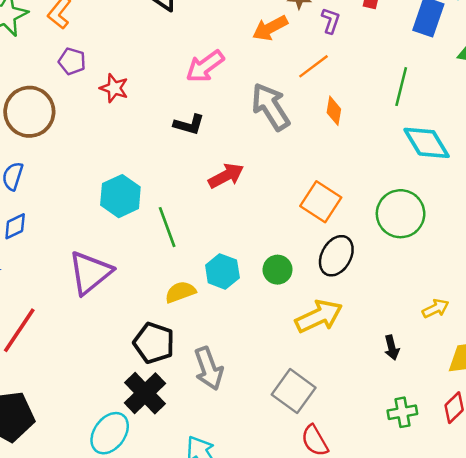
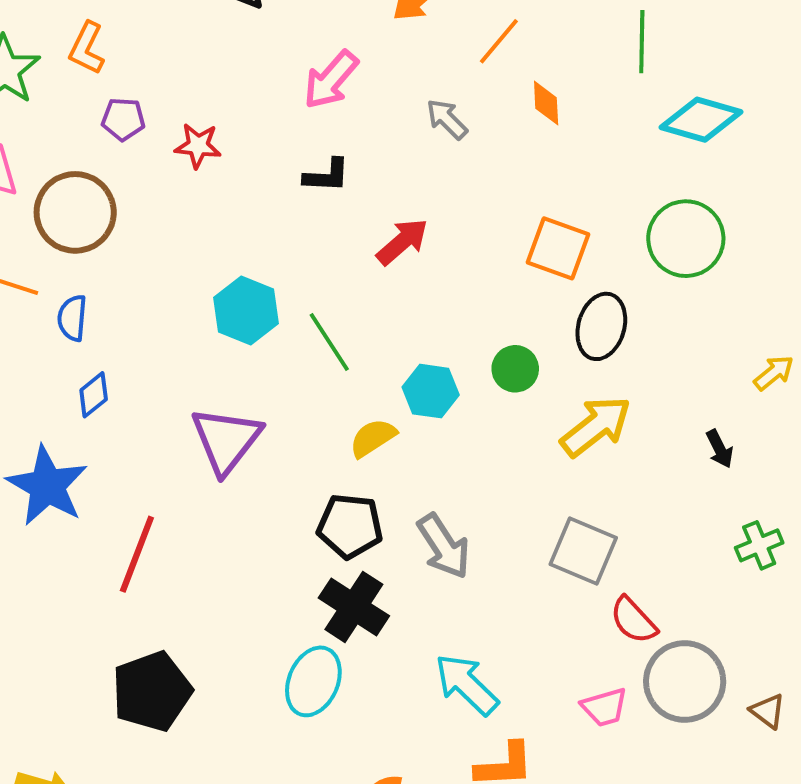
gray arrow: (271, 107) -> (447, 119), size x0.6
cyan diamond: (427, 143) -> (701, 120), turned -30

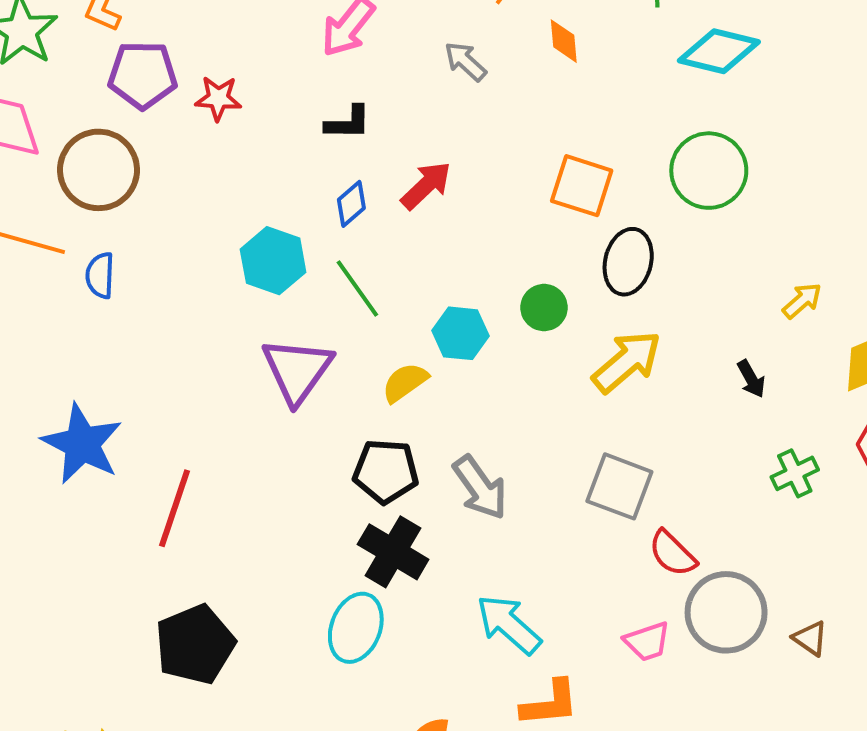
purple pentagon: (123, 119) -> (143, 75), size x1.6
blue diamond: (94, 395) -> (351, 204), moved
purple triangle: (226, 440) -> (297, 370), moved

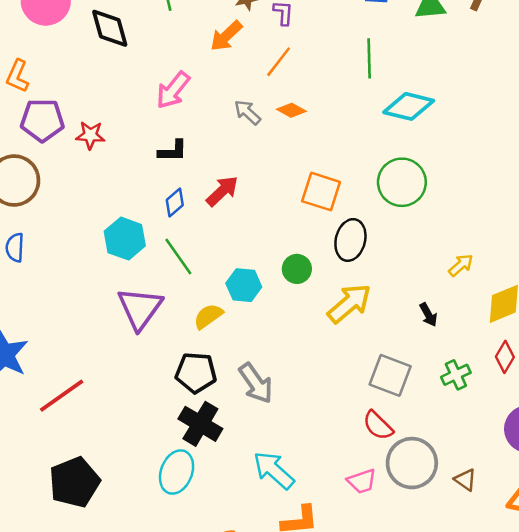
orange diamond: (564, 41) -> (291, 110), moved, turned -56
gray square: (619, 486) -> (390, 375), moved
red line: (174, 508) -> (62, 396), turned 36

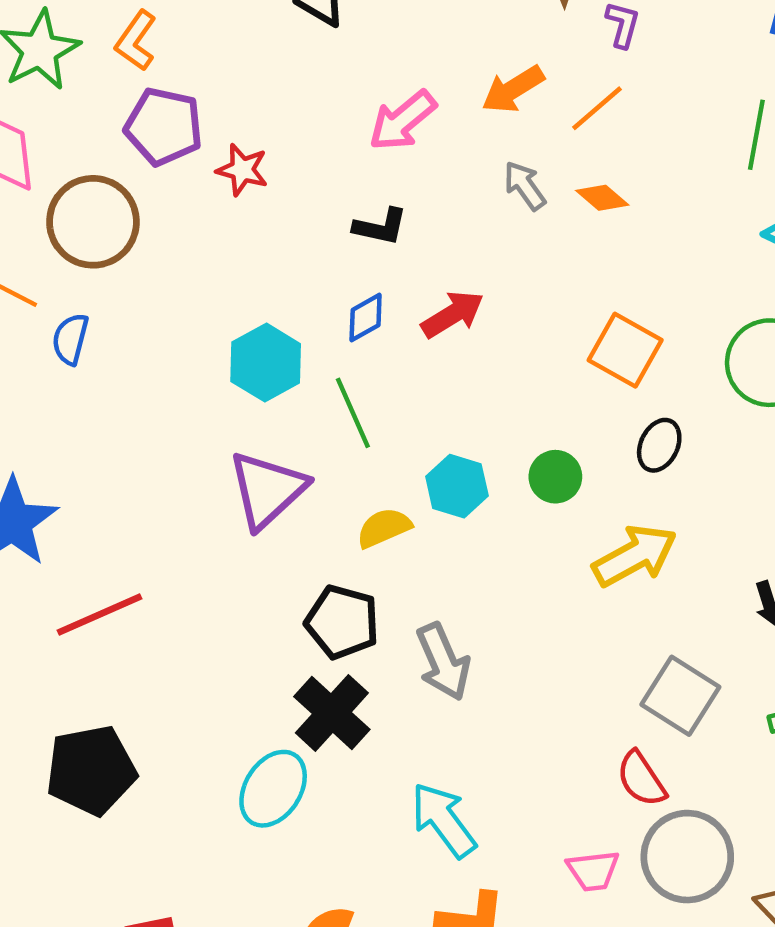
orange arrow: (226, 36) -> (513, 89), moved
black ellipse: (350, 240) -> (659, 445), size x0.7

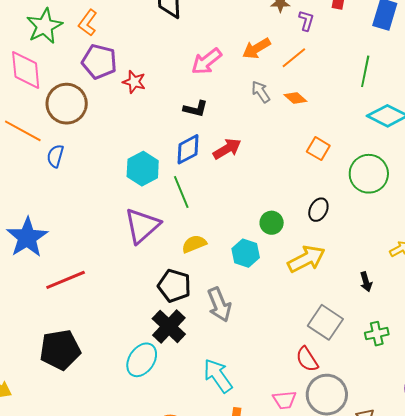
blue diamond: (366, 317) -> (188, 149), size x1.4
orange square: (625, 350) -> (318, 149), moved, size x0.7
cyan hexagon: (457, 486) -> (246, 253), moved

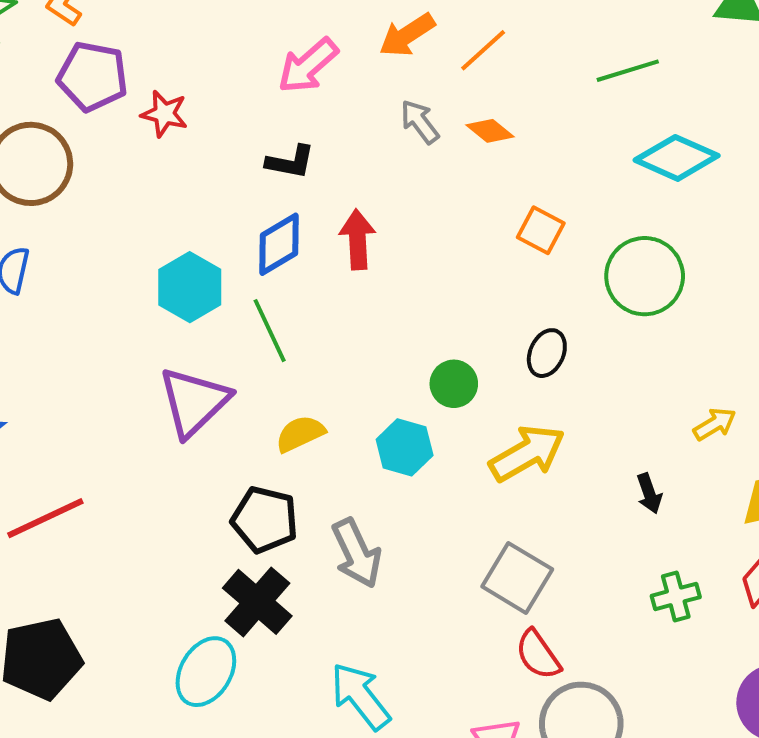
green line: (365, 71) -> (628, 71), turned 64
red arrow: (227, 149) -> (358, 239), turned -60
gray square: (325, 322) -> (517, 578), moved

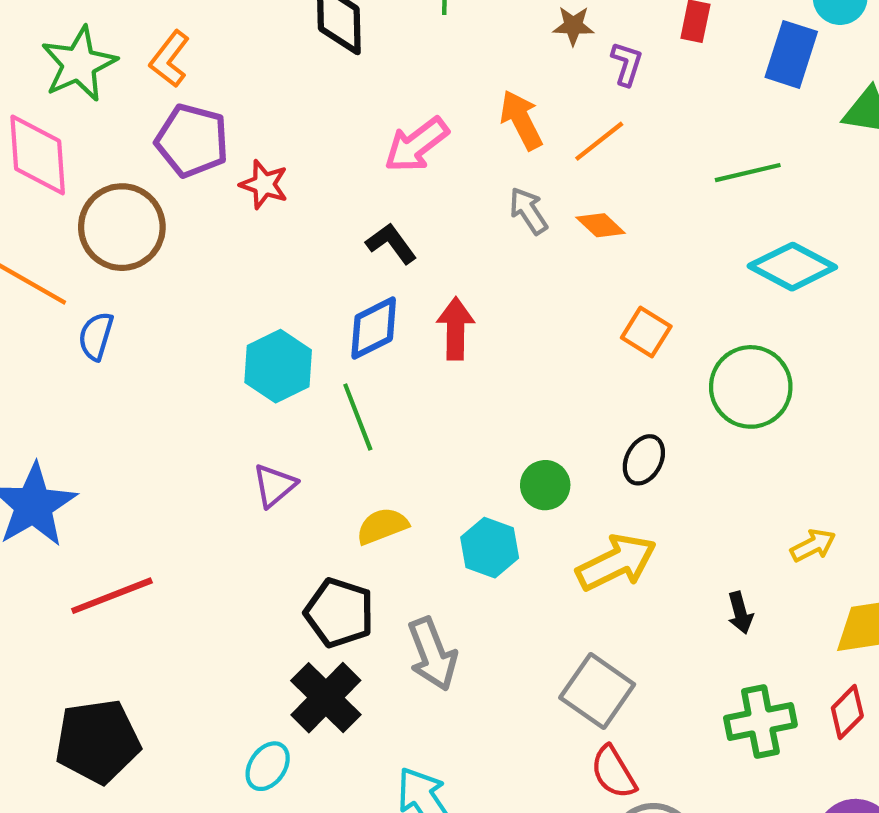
orange arrow: (407, 35) -> (521, 120), turned 92
black L-shape: (290, 162) -> (391, 243), turned -141
purple triangle: (194, 402) -> (274, 485), size x0.6
green cross: (676, 596) -> (760, 722), size x1.4
cyan ellipse: (206, 672) -> (268, 766), size x0.7

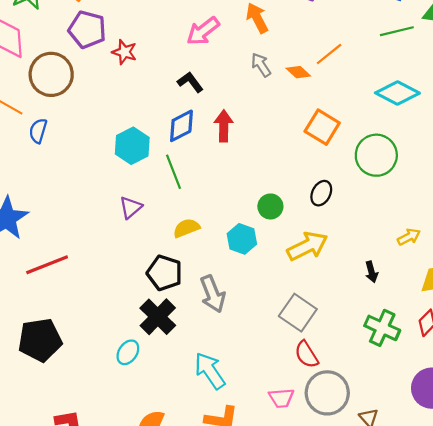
orange line: (599, 141) -> (329, 54), moved
green line: (748, 173) -> (397, 31), moved
orange square: (646, 332) -> (322, 127), size x1.4
green cross: (760, 722) -> (382, 328), turned 36

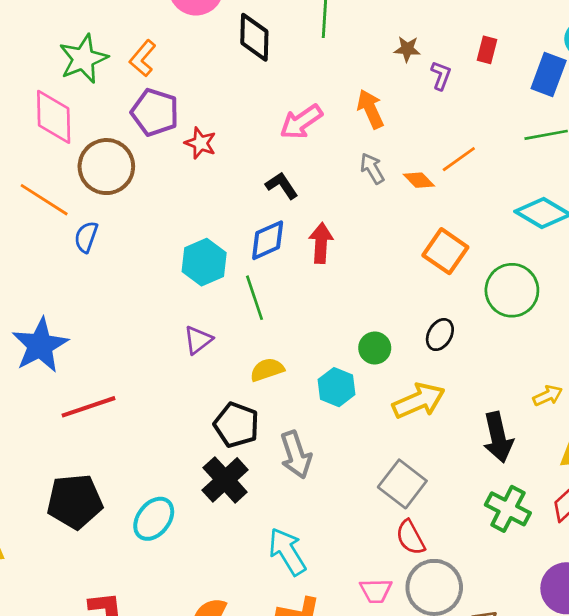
black arrow: (371, 272) -> (498, 437), size x1.8
cyan ellipse: (128, 352) -> (154, 519), moved, size x1.4

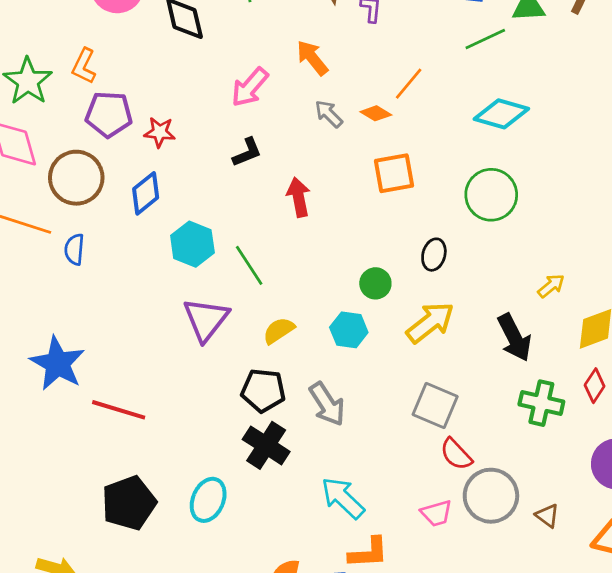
black L-shape: (282, 185) -> (247, 152), turned 116
blue diamond: (268, 240) -> (146, 193), moved
orange square: (445, 251) -> (394, 173), moved, turned -30
purple triangle: (198, 340) -> (206, 319), size x1.6
red line: (89, 407) -> (119, 410), turned 50

